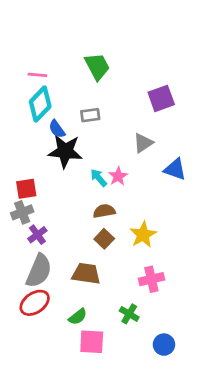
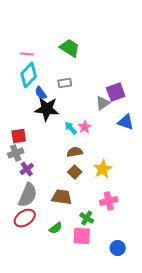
green trapezoid: (97, 66) -> (70, 48), turned -30
purple square: (161, 98) -> (116, 92), moved
green cross: (129, 314) -> (87, 218), moved
pink square: (92, 342) -> (82, 236), moved

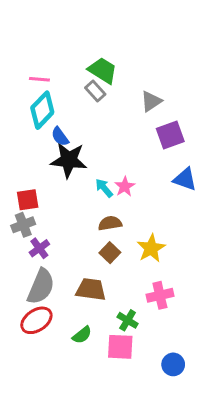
gray rectangle: (65, 83) -> (95, 91), moved, turned 56
gray triangle: (103, 103) -> (151, 101), moved

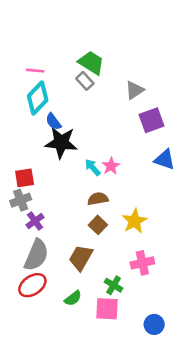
brown trapezoid: (91, 289) -> (81, 258), turned -68

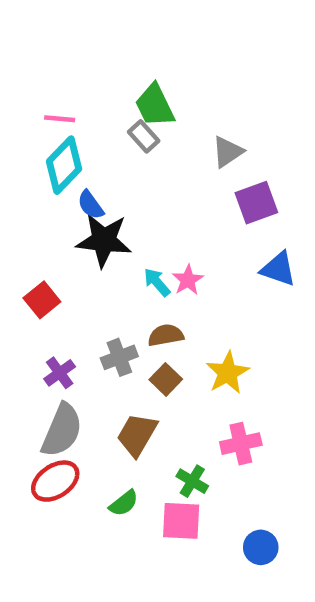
green trapezoid: (91, 63) -> (155, 105), turned -148
red square: (25, 178) -> (42, 300), turned -30
gray cross: (21, 200) -> (119, 357), moved

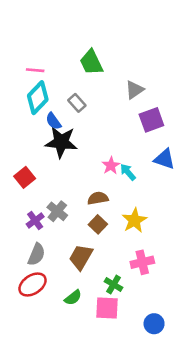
gray rectangle: (144, 136) -> (77, 103), moved
cyan arrow: (157, 282) -> (128, 172), moved
gray cross: (119, 357) -> (57, 211), moved, turned -30
gray semicircle: (62, 430) -> (36, 254), size x0.7

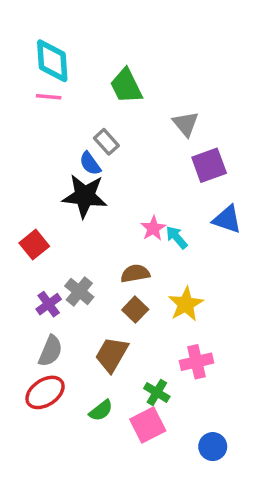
gray triangle: (134, 90) -> (186, 124), turned -36
cyan diamond: (38, 98) -> (52, 61), moved, turned -48
blue semicircle: (53, 121) -> (90, 163), moved
pink square: (107, 308) -> (148, 425), turned -30

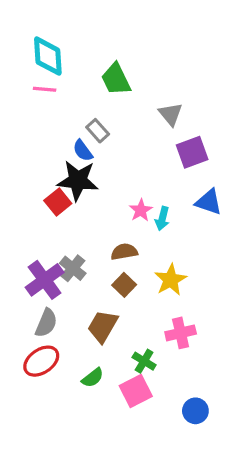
cyan arrow: (177, 237) -> (162, 219), turned -125
red square: (34, 245) -> (58, 202), moved
purple cross: (49, 304) -> (45, 280), size x1.6

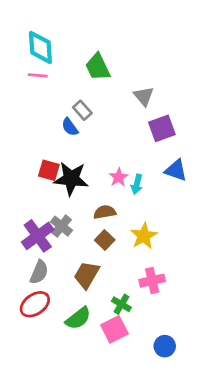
black star: (78, 180) -> (71, 179), moved
red square: (58, 202) -> (49, 170), turned -35
green semicircle: (93, 378) -> (78, 318), size x1.4

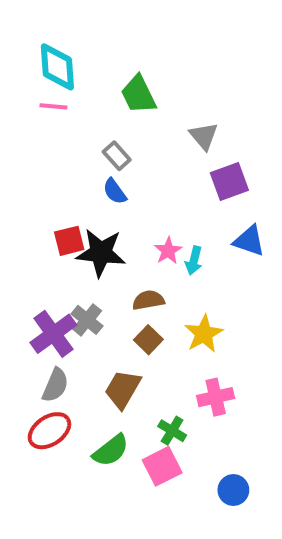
blue semicircle: (70, 127) -> (115, 191), moved
red square: (49, 170) -> (69, 241), turned -30

